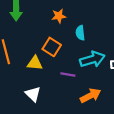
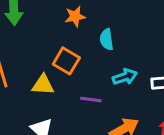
cyan arrow: (92, 59) -> (125, 77), size x0.7

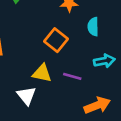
yellow triangle: (43, 85) -> (42, 73), moved

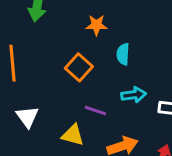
yellow triangle: (42, 73) -> (73, 135), moved
white triangle: (27, 96) -> (27, 117), moved

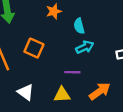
orange square: (79, 67) -> (34, 48), moved
cyan arrow: (134, 95) -> (85, 47), moved

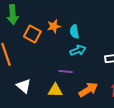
orange star: (54, 11) -> (54, 26), moved
orange square: (34, 48) -> (32, 34), moved

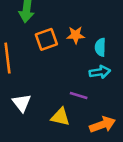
orange square: (32, 34) -> (46, 39), turned 30

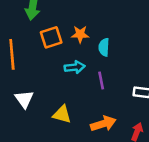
cyan arrow: (100, 72) -> (75, 67), moved
purple line: (79, 96) -> (101, 80), moved, turned 60

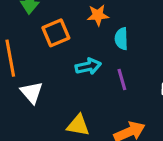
orange star: (80, 34) -> (98, 15), moved
white triangle: (24, 99) -> (32, 93), moved

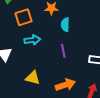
cyan arrow: (88, 66) -> (32, 40), moved

